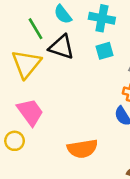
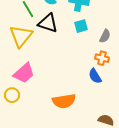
pink trapezoid: (30, 112) -> (24, 73), turned 85

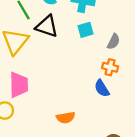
pink trapezoid: (24, 73) -> (19, 85), turned -50
orange semicircle: (64, 101) -> (66, 118), size x0.7

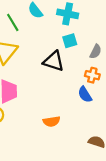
black triangle: (47, 26) -> (54, 61), moved

